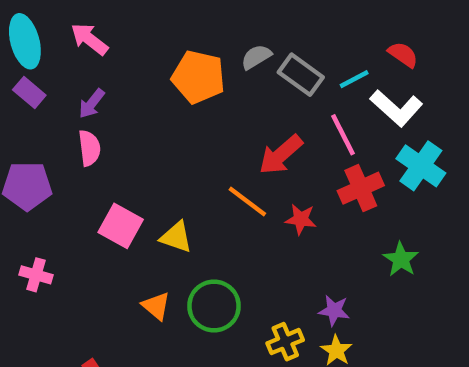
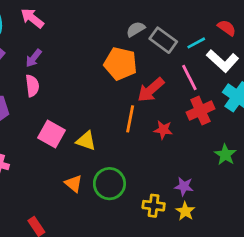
orange pentagon: (198, 77) -> (120, 64), moved
orange line: (247, 201) -> (130, 119), turned 64
yellow cross: (285, 342) -> (154, 206), turned 30

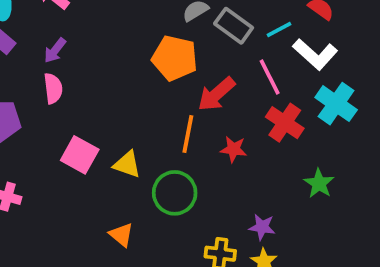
red cross: (200, 111) -> (285, 123), turned -32
orange triangle: (74, 184) -> (121, 235), moved
green circle: (109, 184) -> (175, 193), moved

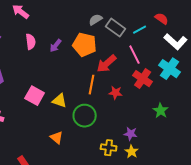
purple arrow: (55, 50) -> (56, 46), moved
white L-shape: (315, 54) -> (176, 42), moved
pink semicircle: (53, 88) -> (31, 42), moved

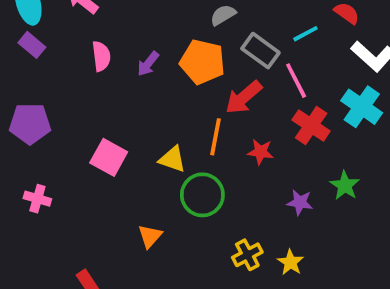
gray rectangle: (116, 28) -> (260, 51), moved
yellow triangle: (60, 101) -> (172, 159), moved
purple star: (131, 134) -> (300, 202), moved
orange triangle: (57, 138) -> (150, 236), turned 32
yellow cross: (109, 148) -> (247, 255), turned -35

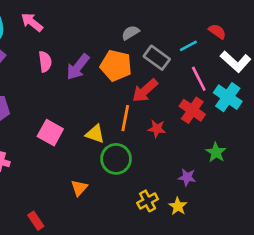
purple arrow: (148, 64) -> (78, 67), size x1.5
pink line: (296, 81) -> (199, 79), moved
purple star: (300, 202) -> (187, 177), moved

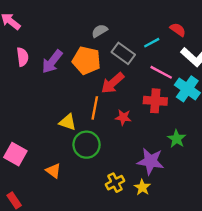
pink line: (199, 79) -> (161, 72), turned -35
red cross: (192, 110) -> (155, 101), turned -30
pink square: (50, 133) -> (15, 154), moved
purple star: (187, 177) -> (151, 161), size x1.6
orange triangle: (79, 188) -> (53, 171), turned -35

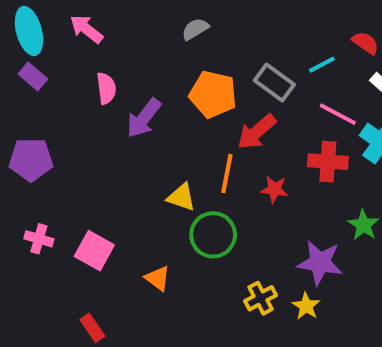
gray semicircle: (100, 31) -> (195, 29), moved
purple arrow: (52, 62) -> (144, 118), moved

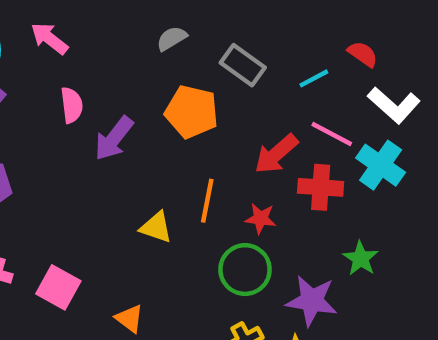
gray rectangle: (274, 82) -> (243, 65), moved
red arrow: (257, 132) -> (276, 154), moved
green circle: (213, 235) -> (245, 270), moved

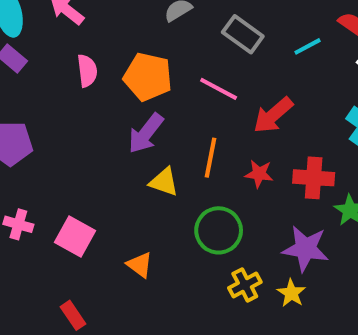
orange pentagon: (192, 112) -> (148, 77), moved
pink line: (332, 134) -> (219, 89), moved
purple arrow: (114, 138) -> (146, 133), moved
red cross: (321, 187) -> (314, 178), moved
green circle: (245, 270) -> (219, 230), moved

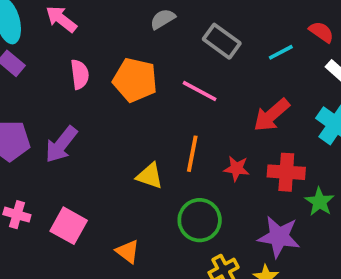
red arrow: (273, 115) -> (272, 115), moved
purple arrow: (146, 133) -> (61, 144), moved

